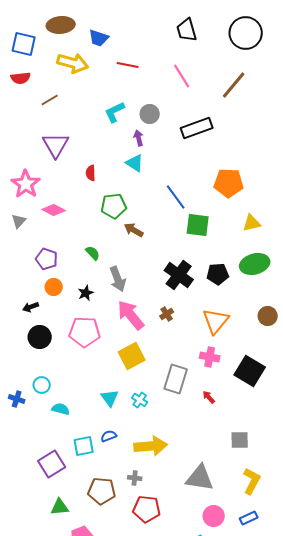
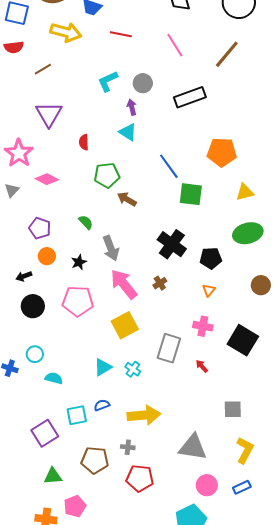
black pentagon: (218, 274) -> (211, 258), moved
orange triangle: (216, 321) -> (209, 290), size x0.5
cyan triangle: (110, 398) -> (103, 367), turned 36

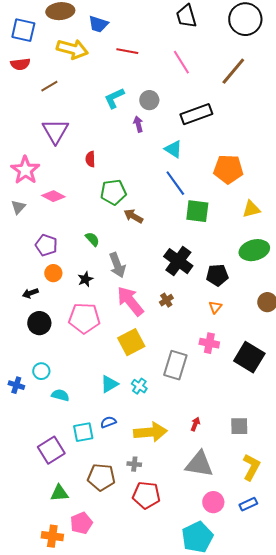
cyan triangle: (128, 132) -> (173, 149), moved
red arrow: (202, 366) -> (195, 424), moved, turned 64

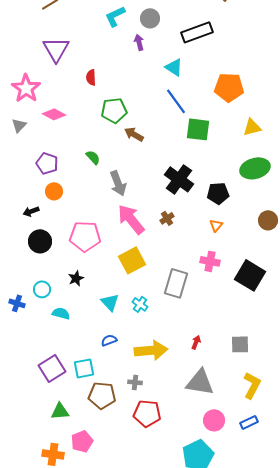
black star: (85, 279) -> (76, 278), moved
cyan triangle: (109, 384) -> (110, 302), turned -42
cyan square: (83, 432) -> (84, 368), moved

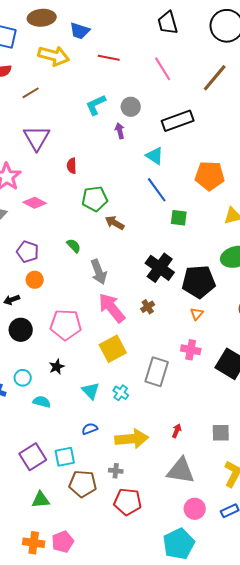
green square: (198, 129) -> (179, 218), size x0.7
black pentagon: (218, 193) -> (199, 282), size x1.5
pink pentagon: (82, 441) -> (63, 542), moved

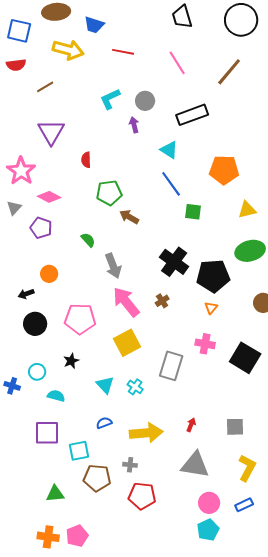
purple pentagon: (28, 252) -> (41, 228), moved
purple square: (33, 457) -> (47, 433), moved, turned 32
cyan pentagon: (179, 544) -> (208, 530), moved, size x0.7

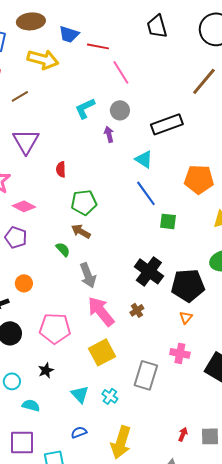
red line: (123, 52) -> (98, 46), moved
pink line: (177, 63) -> (121, 72), moved
brown arrow: (129, 217) -> (81, 231), moved
red arrow: (191, 425) -> (183, 434), moved
yellow arrow: (146, 433) -> (121, 442), turned 112

